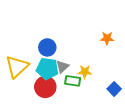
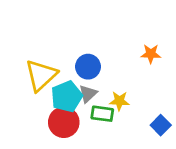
blue circle: (47, 47) -> (88, 67), moved
yellow triangle: (17, 67) -> (41, 75), moved
cyan pentagon: (47, 69) -> (67, 97), turned -30

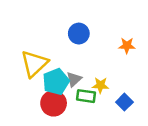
blue circle: (88, 67) -> (79, 34), moved
blue square: (161, 125) -> (124, 102), moved

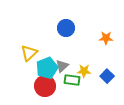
yellow triangle: (34, 64) -> (29, 53), size x0.7
blue square: (124, 102) -> (107, 76), moved

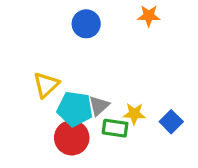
blue circle: (66, 28) -> (86, 24), moved
orange star: (106, 38) -> (149, 16), moved
cyan pentagon: (47, 68) -> (75, 109), turned 30

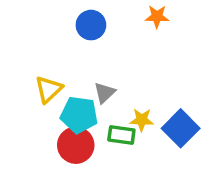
gray triangle: (99, 106) -> (104, 93), moved
blue square: (171, 122) -> (181, 128), size x1.5

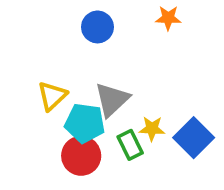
gray triangle: (104, 93) -> (112, 100), size x1.5
green rectangle: (121, 135) -> (130, 145), turned 56

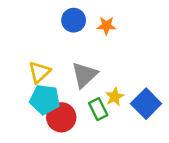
orange star: (168, 18) -> (106, 26), moved
cyan pentagon: (85, 123) -> (45, 100), moved
yellow star: (152, 129) -> (115, 97), turned -30

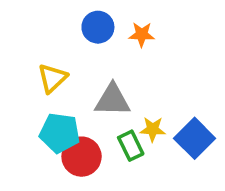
yellow triangle: (39, 72) -> (52, 78), moved
gray triangle: (84, 75) -> (112, 100), turned 44
yellow star: (115, 97) -> (153, 129), turned 30

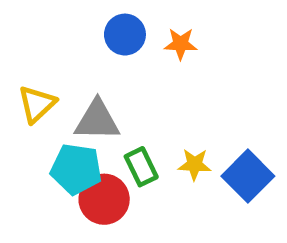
yellow triangle: (52, 78) -> (37, 104), moved
gray triangle: (112, 100) -> (97, 120), moved
green rectangle: (131, 146) -> (141, 167), moved

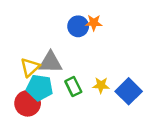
blue circle: (125, 35) -> (78, 26), moved
yellow triangle: (37, 104) -> (30, 67), moved
red circle: (104, 199) -> (28, 103), moved

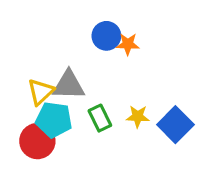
orange star: (94, 23) -> (128, 44), moved

